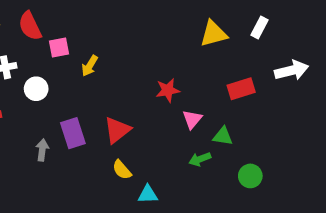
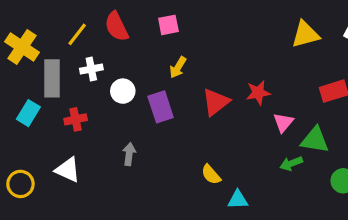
pink square: (59, 47) -> (168, 25), moved
red triangle: (117, 130) -> (216, 102), moved
purple rectangle: (73, 133) -> (161, 107), moved
green triangle: (223, 136) -> (315, 140), size x1.4

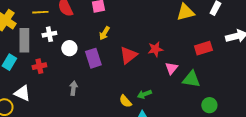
yellow line: (77, 34) -> (40, 12), turned 49
green arrow: (291, 163) -> (144, 94), moved
white triangle: (68, 170) -> (22, 93), moved

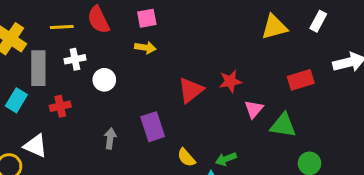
yellow arrow: (104, 33) -> (145, 48), moved, turned -112
purple rectangle: (93, 58) -> (153, 127), moved
green arrow: (144, 94) -> (226, 159), moved

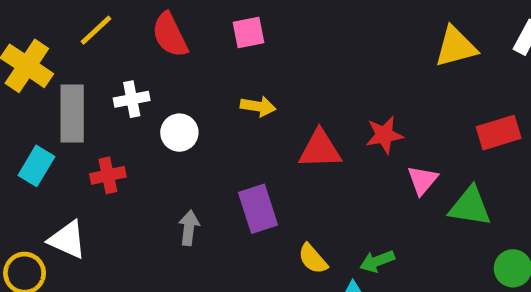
yellow line: (62, 27) -> (96, 30), moved, turned -40
yellow arrow: (145, 48) -> (258, 106), moved
red triangle: (191, 90) -> (320, 149), turned 36

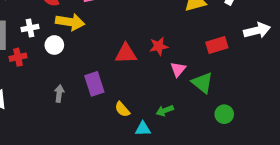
yellow arrow: (258, 106) -> (70, 22), moved, size x1.6
red cross: (108, 175) -> (18, 57), moved
green triangle: (470, 206) -> (202, 83), turned 30
green arrow: (377, 261) -> (165, 111), moved

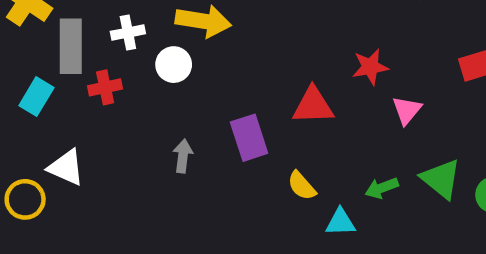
red triangle: (126, 54) -> (313, 106), moved
green triangle: (202, 83) -> (441, 179), moved

